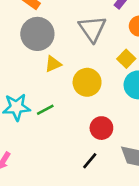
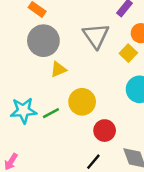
yellow square: (126, 59) -> (128, 53), moved
yellow circle: (87, 82) -> (82, 102), moved

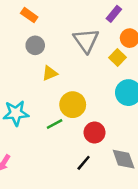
gray circle: (43, 41) -> (35, 45), size x0.6
green line: (51, 113) -> (55, 124), moved

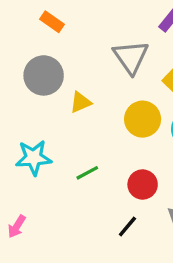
gray circle: (35, 45) -> (44, 75), moved, size x1.5
yellow circle: (73, 105) -> (143, 119), moved

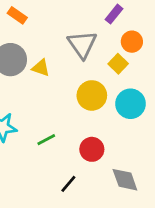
yellow triangle: (81, 102) -> (41, 68), moved, turned 42
black line: (127, 226) -> (68, 184), moved

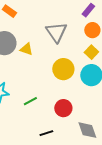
purple rectangle: (114, 14) -> (88, 10), moved
yellow square: (118, 64) -> (91, 52), moved
black line: (68, 184) -> (46, 133), turned 32

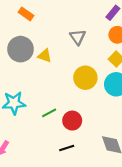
gray triangle: (56, 32) -> (78, 37), size x0.7
red circle: (63, 108) -> (72, 121), moved

